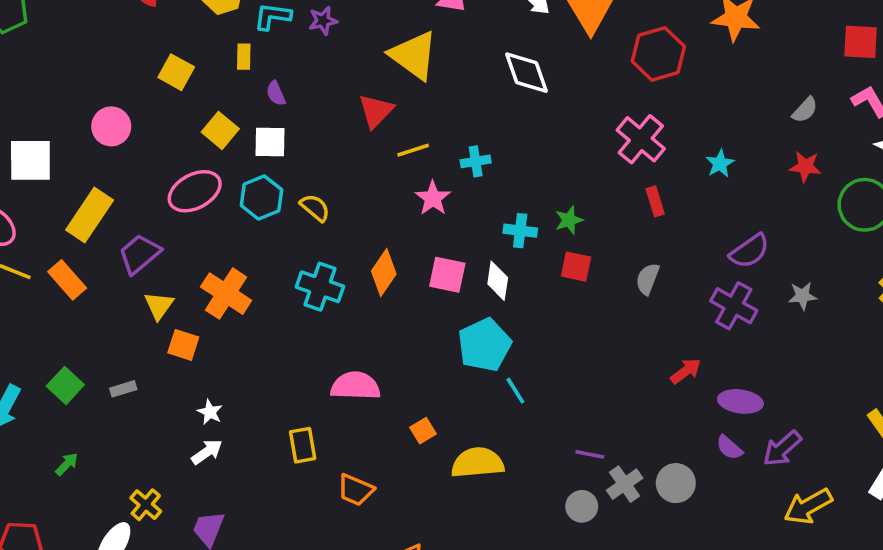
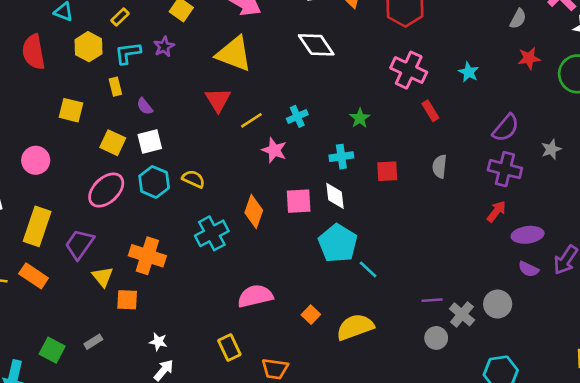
green star: (569, 220) -> (360, 118), moved
cyan cross: (320, 287) -> (212, 233), turned -32
red arrow: (686, 371) -> (496, 211), moved

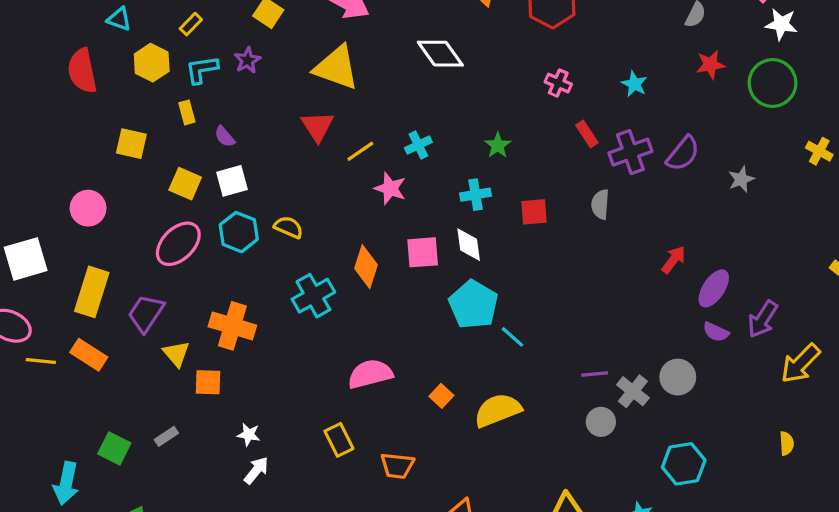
pink cross: (409, 70) -> (558, 83), size x0.6
purple cross: (505, 169) -> (630, 152), moved, turned -32
purple ellipse: (528, 235) -> (714, 288), turned -48

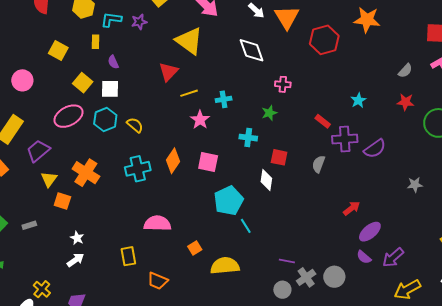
pink cross: (558, 83) -> (283, 84), moved, turned -35
red rectangle: (587, 134) -> (323, 121), turned -35
gray star: (741, 179) -> (415, 185), moved
white diamond: (469, 245) -> (266, 180), moved

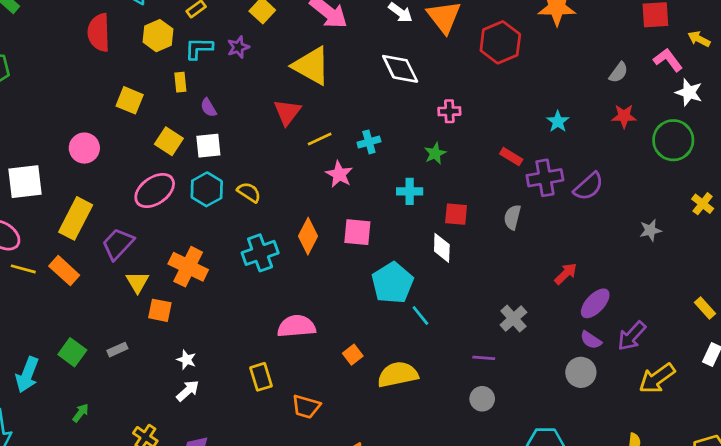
gray cross: (306, 277) -> (513, 319), moved
gray circle: (334, 277) -> (581, 372), moved

